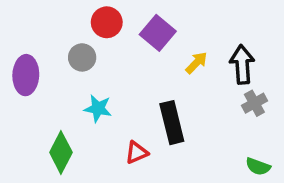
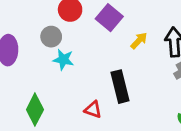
cyan star: (98, 108) -> (63, 60), moved
red triangle: (137, 152) -> (93, 110), turned 42

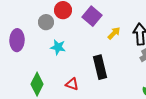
gray circle: (51, 37) -> (46, 22), moved
red triangle: (93, 110) -> (72, 84), moved

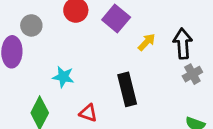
gray circle: (46, 22) -> (31, 25), moved
cyan star: (58, 47) -> (63, 77), moved

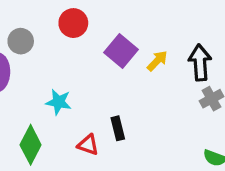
purple square: (116, 19) -> (121, 51), moved
black rectangle: (127, 89) -> (118, 128), moved, size x0.6

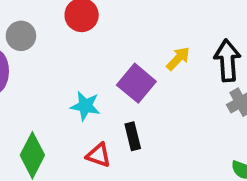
purple square: (121, 51) -> (136, 83), moved
cyan star: (59, 102) -> (85, 106), moved

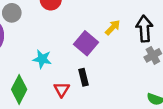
cyan star: (85, 106) -> (42, 59), moved
red triangle: (99, 155) -> (62, 89), turned 42

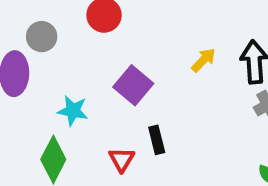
purple square: (86, 43) -> (133, 85), moved
cyan star: (42, 59) -> (73, 111), moved

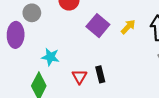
purple square: (133, 85) -> (98, 26), moved
red triangle: (122, 159) -> (79, 77), moved

